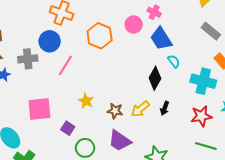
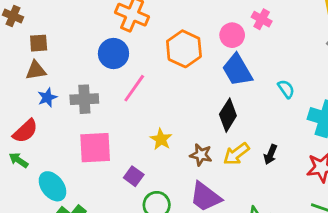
blue trapezoid: (161, 39) -> (237, 70), moved
gray cross: (28, 59) -> (84, 99), moved
black diamond: (155, 78) -> (228, 115), moved

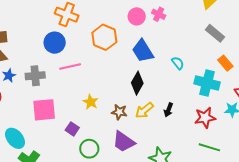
pink circle: (232, 35) -> (137, 16), moved
pink line: (134, 88) -> (70, 67), turned 45

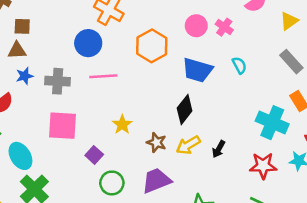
blue trapezoid: (143, 51) -> (197, 70), turned -50
cyan semicircle: (178, 63) -> (239, 65), moved
purple trapezoid: (124, 142) -> (156, 181), turned 115

